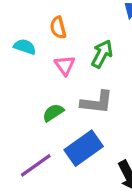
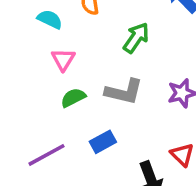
pink triangle: (65, 65) -> (63, 59), moved
blue rectangle: (84, 148) -> (103, 142), size x0.6

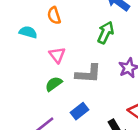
green arrow: (136, 38) -> (106, 33), moved
pink triangle: (63, 59) -> (57, 55), moved

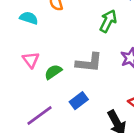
pink triangle: (57, 55) -> (31, 60), moved

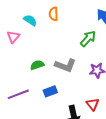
pink triangle: (31, 60) -> (13, 37), moved

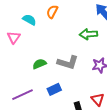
orange semicircle: (53, 14) -> (52, 12), turned 32
green arrow: (88, 39) -> (88, 34), turned -132

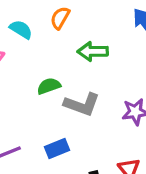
green arrow: (88, 34) -> (93, 51), moved
green semicircle: (39, 64) -> (49, 86), moved

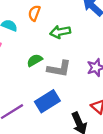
blue rectangle: (57, 148) -> (47, 101), size x1.5

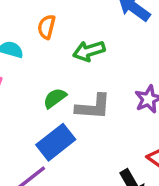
blue rectangle: (47, 101) -> (56, 142), moved

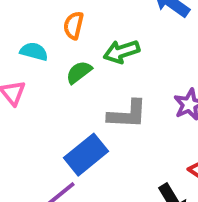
green semicircle: (55, 98) -> (79, 72), moved

